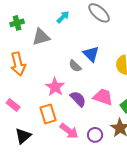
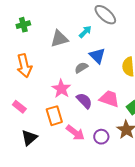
cyan arrow: (63, 17) -> (85, 32), moved
gray triangle: (41, 37) -> (59, 39), moved
gray semicircle: (75, 66) -> (81, 68), turned 104

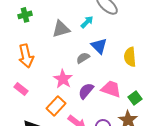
purple semicircle: (84, 101) -> (86, 91), turned -96
pink rectangle: (19, 107) -> (21, 89), moved
orange rectangle: (54, 116) -> (56, 106), turned 60

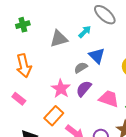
purple semicircle: (86, 91) -> (84, 89), moved

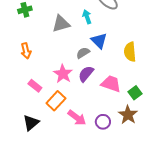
cyan arrow: (85, 32) -> (87, 17), turned -64
orange arrow: (24, 66) -> (26, 51), size x0.7
pink rectangle: (19, 99) -> (35, 86), moved

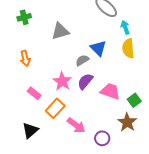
cyan arrow: (87, 17) -> (125, 27), moved
yellow semicircle: (130, 52) -> (128, 48), moved
purple circle: (103, 122) -> (102, 138), moved

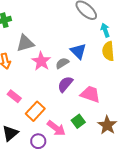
gray triangle: (60, 31) -> (25, 43), moved
pink star: (62, 81) -> (41, 61), moved
green square: (134, 100) -> (78, 121), moved
purple circle: (102, 138) -> (38, 141), moved

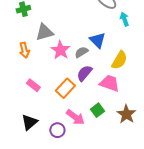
yellow semicircle: (108, 51) -> (119, 60), moved, turned -144
orange rectangle: (35, 111) -> (65, 88), moved

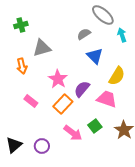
pink star: (60, 50) -> (58, 79), moved
gray semicircle: (81, 52) -> (84, 34), moved
black triangle: (29, 122) -> (14, 145), moved
purple circle: (57, 130) -> (42, 146), moved

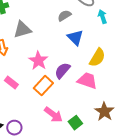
green square: (95, 126) -> (75, 123), moved
purple circle: (42, 146) -> (14, 128), moved

